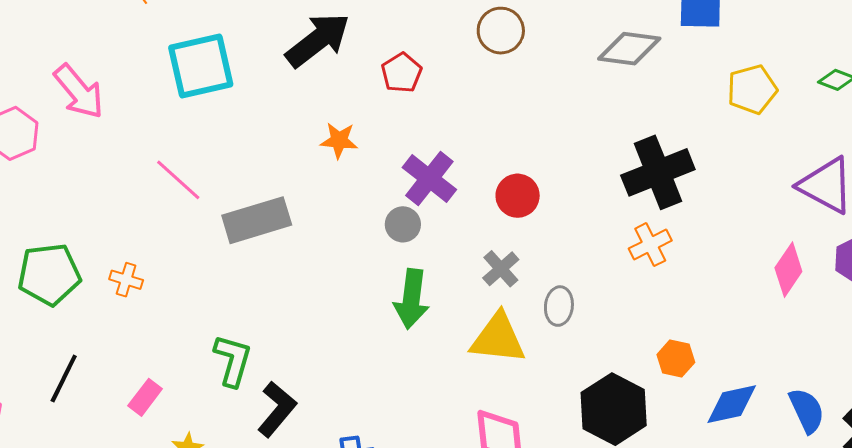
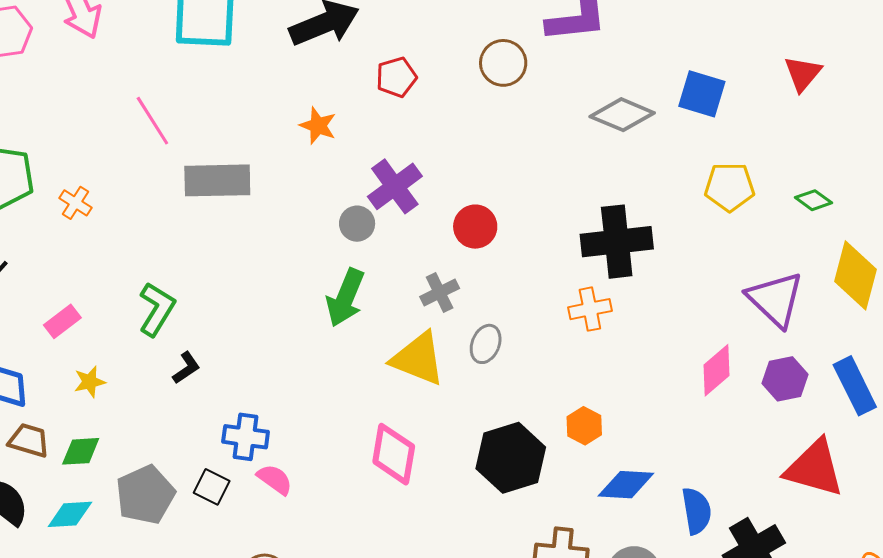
black L-shape: (277, 409) -> (186, 368), size x0.6

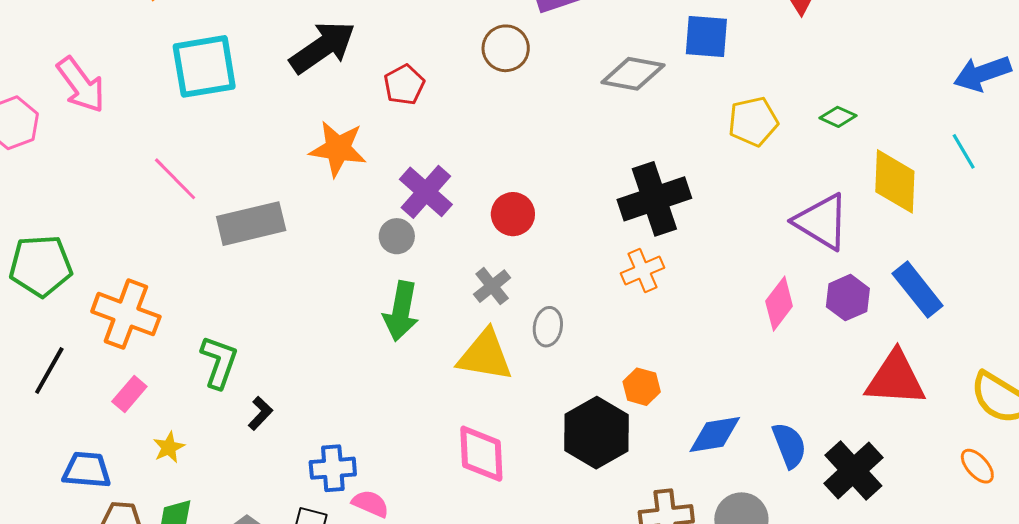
orange star: (318, 126) -> (338, 149), size x1.5
orange cross: (76, 203) -> (126, 314), moved, size x2.0
orange hexagon: (584, 426) -> (642, 387), moved

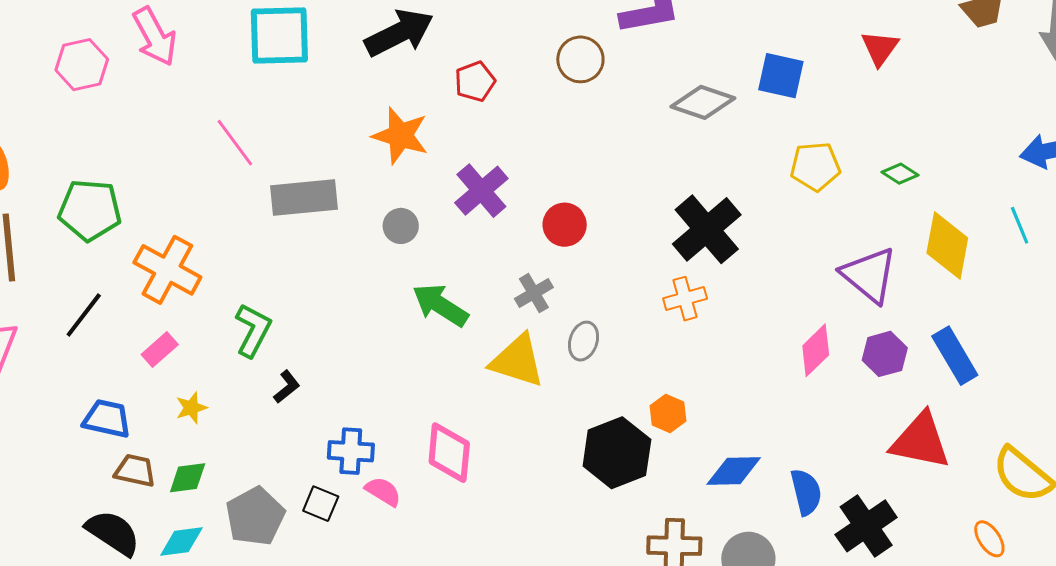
black cross: (654, 199) -> (707, 229), turned -30
gray circle: (397, 236) -> (401, 226), moved
green arrow: (401, 311) -> (440, 305), turned 104
pink diamond: (481, 454) -> (449, 453), moved

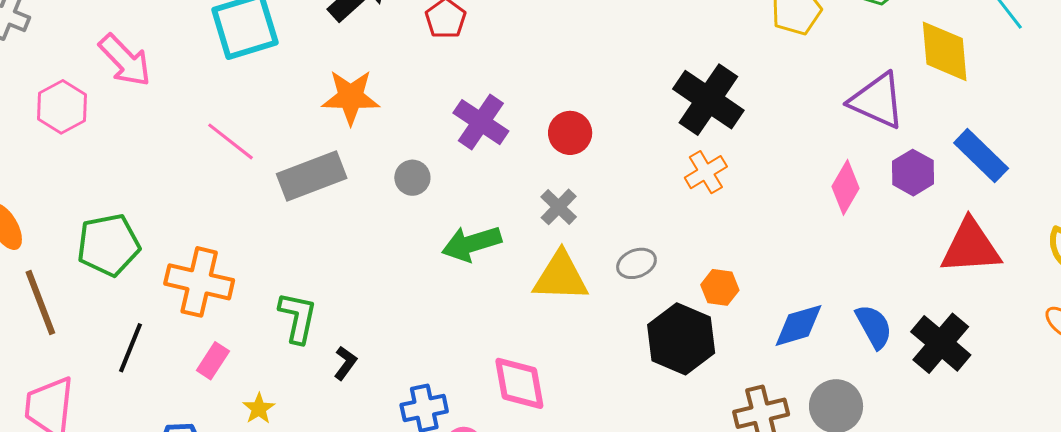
orange star: (400, 136) -> (351, 97), moved
green arrow: (440, 305) -> (472, 243), turned -34
gray ellipse: (583, 341) -> (636, 263), moved, turned 66

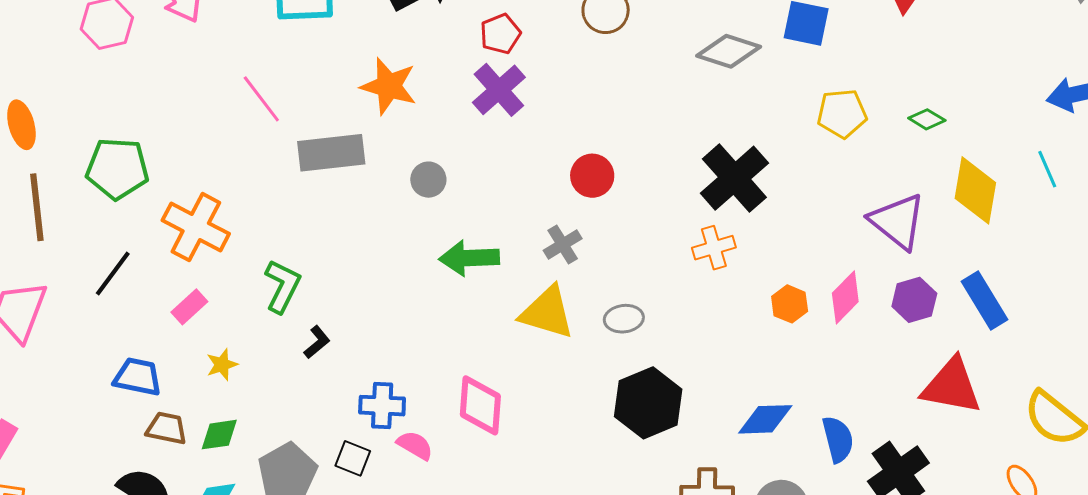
purple cross: (481, 122) -> (499, 90), moved
orange hexagon: (720, 287) -> (790, 304), moved

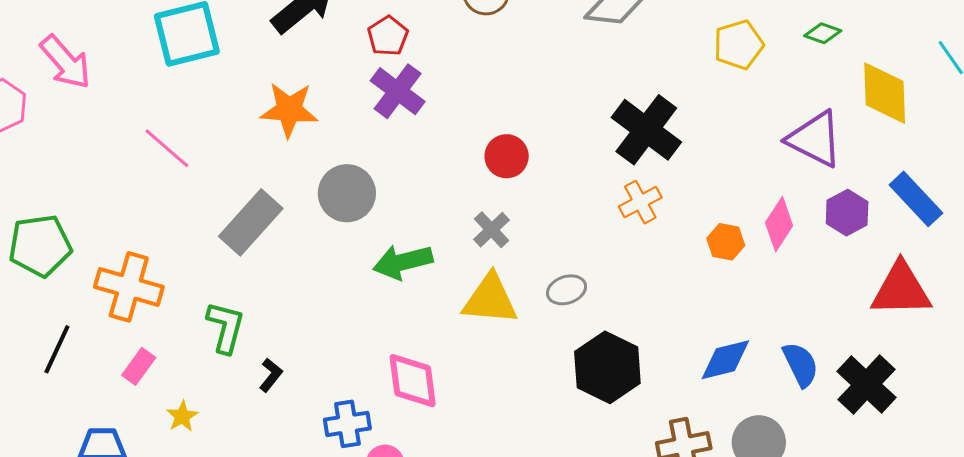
gray rectangle: (331, 153) -> (251, 222), moved, turned -30
gray circle: (428, 180) -> (347, 193), size x1.6
pink diamond: (480, 405) -> (413, 381), moved

